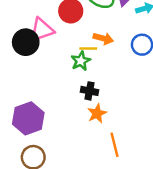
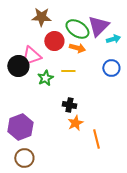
orange arrow: (103, 38) -> (77, 48), moved
green star: (81, 61) -> (45, 78), moved
orange line: (114, 145) -> (96, 139), moved

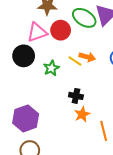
orange arrow: (77, 48) -> (87, 57), moved
pink triangle: (31, 56) -> (37, 32), moved
yellow line: (68, 71) -> (75, 61), turned 32

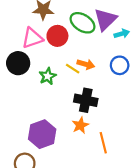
black cross: (76, 96) -> (86, 100), moved, size x1.5
purple hexagon: (26, 118) -> (42, 134), moved

